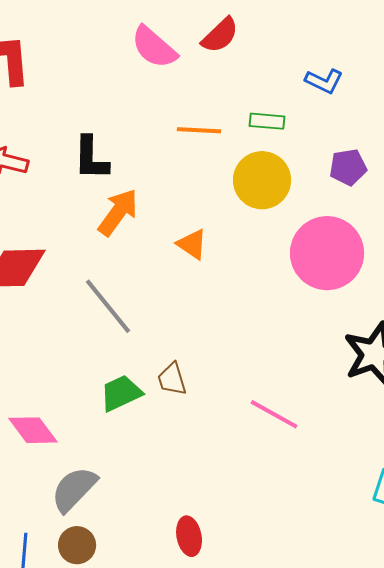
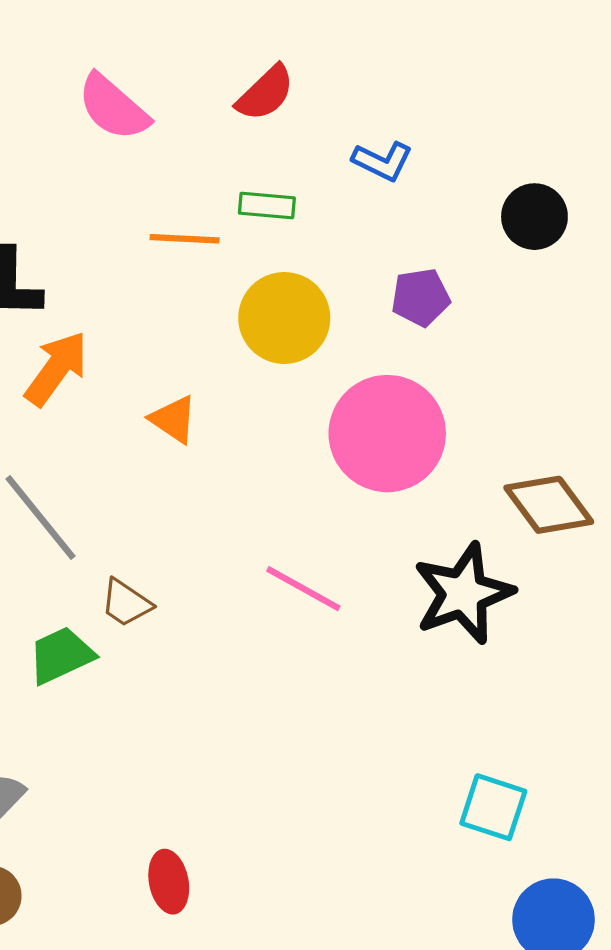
red semicircle: (220, 35) -> (265, 93), moved
green rectangle: (267, 121) -> (267, 206), moved
brown trapezoid: (172, 379) -> (126, 603), moved, turned -39
pink line: (274, 414) -> (303, 589), moved

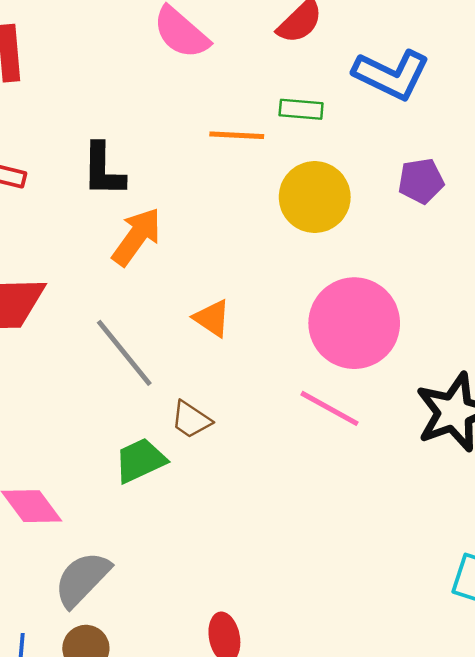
blue L-shape: (382, 161) -> (391, 75), size x1.6
orange triangle: (173, 419) -> (212, 318), moved
pink circle: (387, 434) -> (354, 323), moved

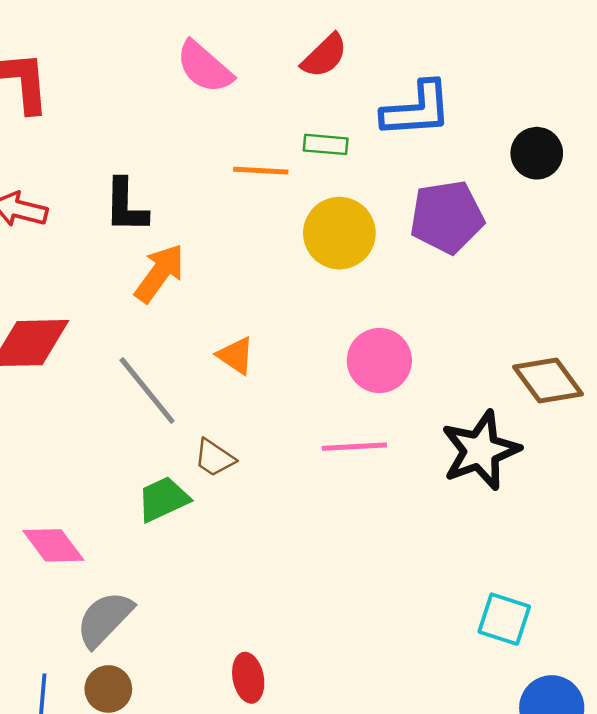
blue L-shape: (391, 75) -> (417, 109), turned -30
purple pentagon: (421, 181) -> (447, 217), size x1.6
pink circle: (354, 323) -> (379, 361), size x0.7
pink line: (330, 408) -> (354, 447), turned -32

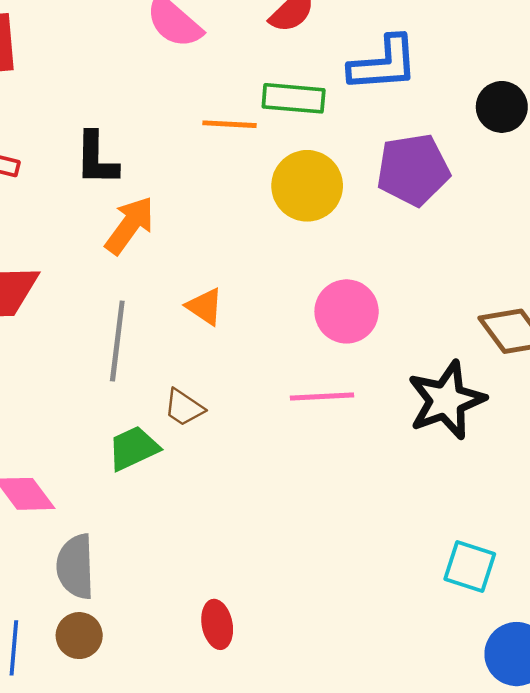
green rectangle: (326, 144) -> (294, 98), size x1.4
gray line: (147, 390) -> (117, 341), turned 46
gray semicircle: (105, 619) -> (75, 567), turned -46

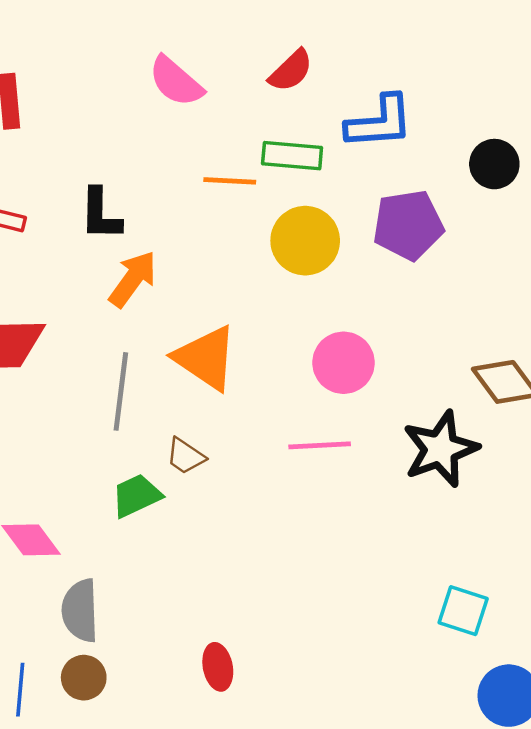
orange triangle: (205, 307) -> (206, 358), size x1.8

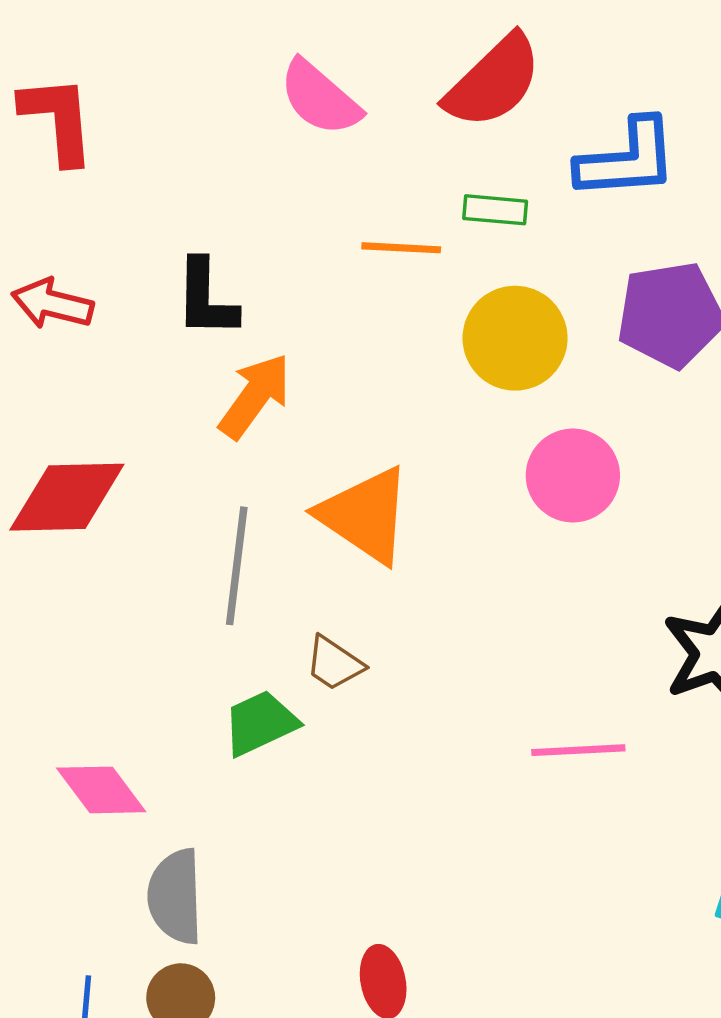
red semicircle: (291, 71) -> (493, 82), size x1.5
green rectangle: (292, 156) -> (495, 210), size x0.7
pink circle: (343, 363) -> (573, 475), moved
pink line: (320, 445) -> (578, 750), moved

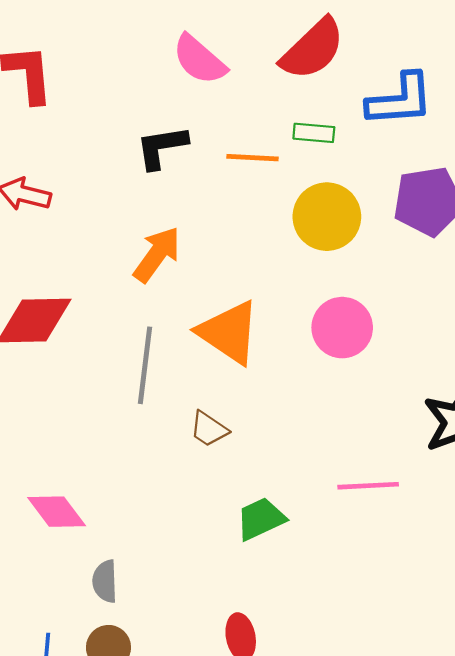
black L-shape: (206, 298) -> (162, 147), moved, turned 80
pink circle: (573, 475) -> (342, 328), moved
green trapezoid: (260, 723) -> (261, 519), moved
gray semicircle: (175, 897) -> (105, 581), size x0.7

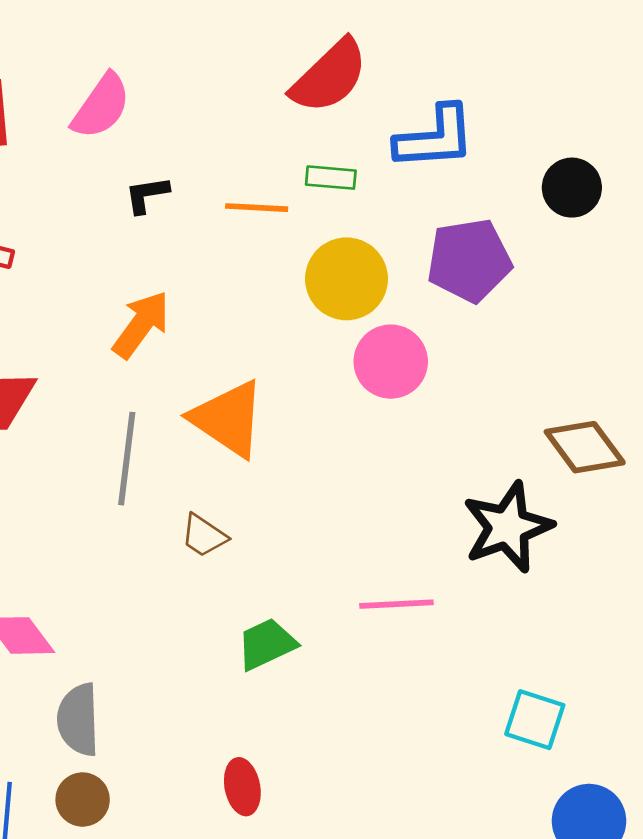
pink semicircle: (199, 60) -> (101, 106), moved, turned -96
black L-shape: (162, 147) -> (147, 195), size x0.7
pink circle: (342, 328) -> (391, 362), moved
gray semicircle: (105, 581) -> (78, 720), size x1.4

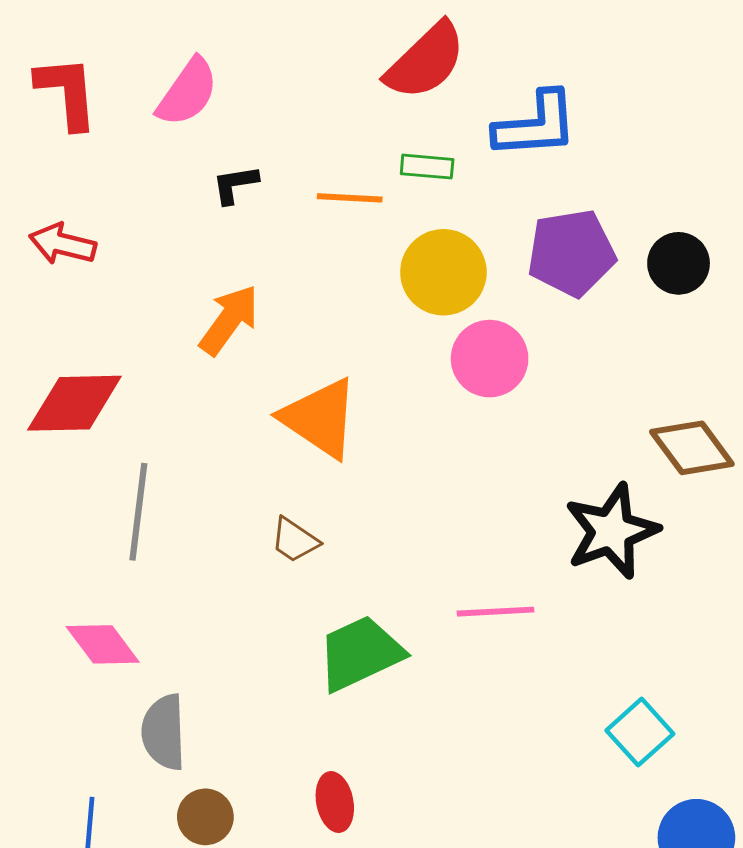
black circle: (572, 188) -> (679, 263), moved
gray line: (127, 459) -> (138, 512), moved
green trapezoid: (267, 644) -> (360, 653), size x1.4
cyan square: (535, 720) -> (640, 732), turned 30
brown circle: (83, 800) -> (205, 817), moved

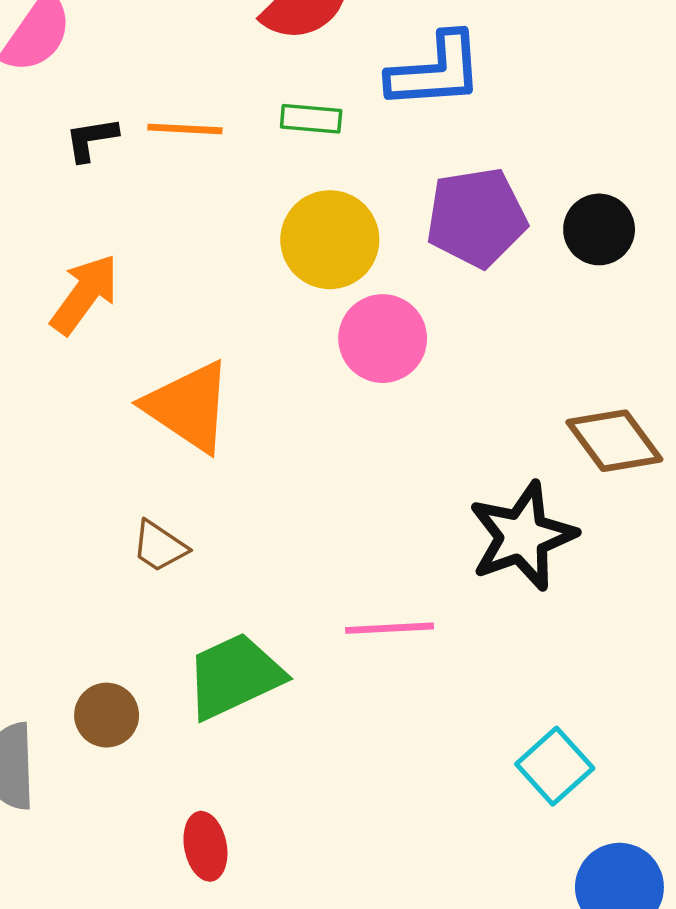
orange line: (350, 198) -> (185, 129), moved
brown circle: (205, 817) -> (107, 715), moved

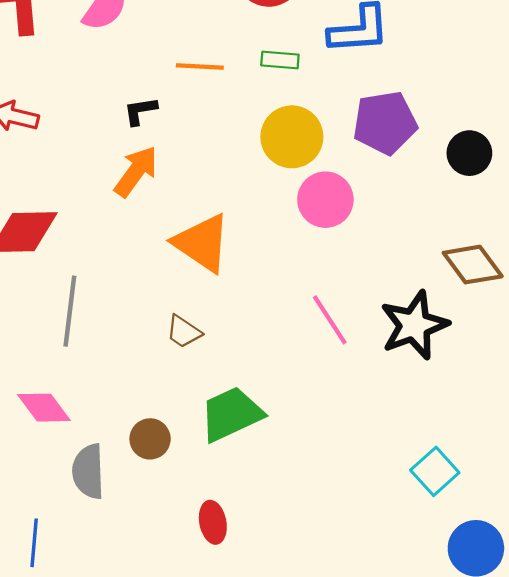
black L-shape: (91, 139) -> (140, 111), moved
black circle: (599, 229) -> (469, 153), moved
pink line: (389, 628) -> (330, 320), moved, turned 60

